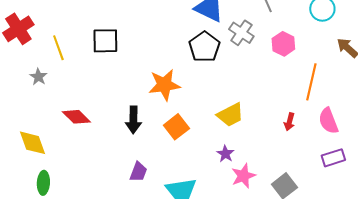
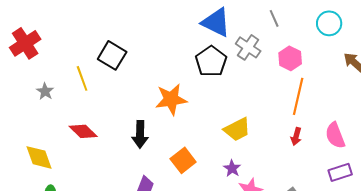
black square: (105, 41) -> (112, 55), turned 32
yellow line: (58, 48) -> (82, 78), moved
orange line: (311, 82) -> (298, 96), moved
orange square: (176, 127) -> (183, 160), moved

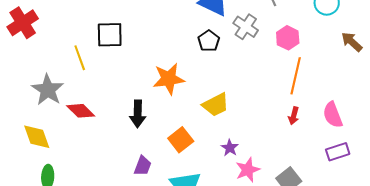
black square: (112, 55) -> (110, 35), turned -32
black pentagon: (211, 61) -> (209, 41), size x0.7
gray star: (45, 91) -> (48, 90), moved, size x1.8
yellow trapezoid: (237, 129) -> (216, 105), moved

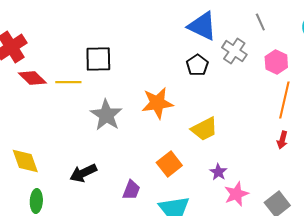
yellow line: (80, 58) -> (68, 82), turned -70
gray star: (48, 90) -> (106, 115), moved
red diamond: (81, 111) -> (32, 78), moved
black arrow: (138, 114) -> (83, 173), moved, turned 64

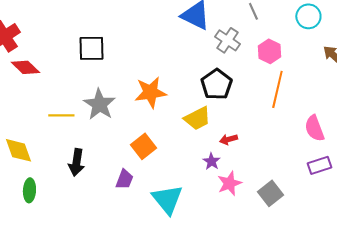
black pentagon: (197, 65) -> (216, 84), moved, size x1.4
yellow line: (68, 82) -> (61, 115), moved
red arrow: (282, 140) -> (228, 139), moved, turned 60
orange square: (169, 164) -> (143, 146), moved
black arrow: (83, 173) -> (76, 162), turned -56

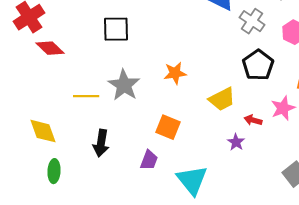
black pentagon: (216, 84) -> (258, 65), moved
orange star: (150, 92) -> (175, 73), size x0.7
red arrow: (228, 139) -> (253, 120), turned 30
orange square: (143, 146) -> (168, 127), turned -30
pink star: (229, 183) -> (283, 108), moved

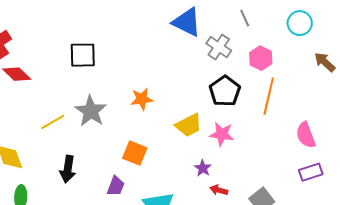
yellow line: (86, 96) -> (53, 122), turned -30
pink star: (283, 108) -> (222, 134), moved, turned 30
red arrow: (253, 120) -> (219, 190), moved

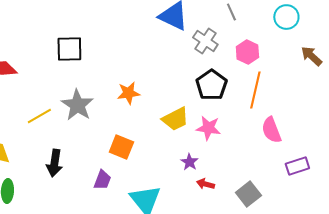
pink semicircle: (306, 135) -> (271, 130), moved

